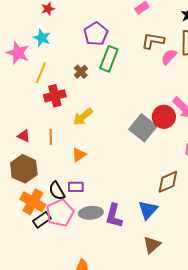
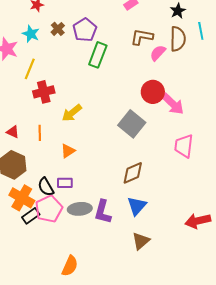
brown cross: (81, 72) -> (58, 29), moved
red circle: (164, 117) -> (153, 92), moved
brown diamond: (168, 182) -> (133, 173), moved

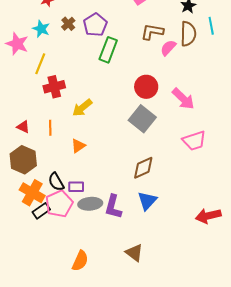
red circle: (153, 92) -> (146, 87), moved
pink trapezoid: (184, 146) -> (194, 141), turned -115
purple rectangle: (65, 183) -> (76, 187), moved
brown triangle: (141, 241) -> (134, 253), moved, turned -42

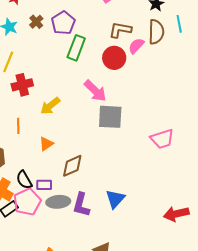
red circle: (146, 87) -> (114, 58), moved
pink arrow: (183, 99) -> (95, 91), moved
gray square: (142, 119) -> (110, 117), turned -36
brown diamond: (143, 168) -> (72, 166), moved

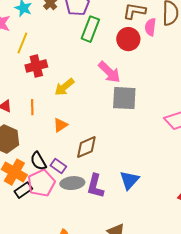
pink semicircle: (136, 46) -> (150, 27), turned -36
purple rectangle: (44, 185) -> (58, 166), turned 35

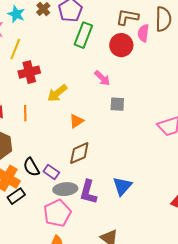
pink arrow: (109, 72) -> (102, 78), size x0.7
gray square: (124, 98) -> (117, 104), size x0.6
orange triangle: (60, 125) -> (76, 121), moved
pink pentagon: (41, 183) -> (57, 213), moved

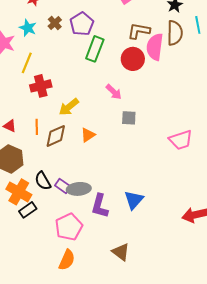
pink semicircle: (143, 33) -> (155, 47), size x1.5
brown diamond: (79, 153) -> (56, 136), moved
gray ellipse: (65, 189) -> (79, 189), moved

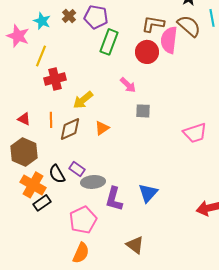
purple pentagon: (82, 24) -> (96, 17), turned -30
brown semicircle: (175, 33) -> (189, 26), turned -50
purple rectangle: (63, 186) -> (77, 169), moved

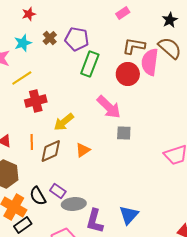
cyan star: (42, 21) -> (23, 43), turned 30
yellow line: (41, 56) -> (22, 78), turned 35
pink arrow: (128, 85) -> (109, 107), size x1.5

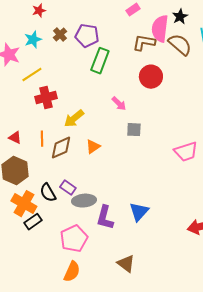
pink semicircle: (150, 62) -> (160, 29), moved
red circle: (128, 74) -> (151, 77), moved
pink arrow: (109, 107) -> (119, 104), size x0.6

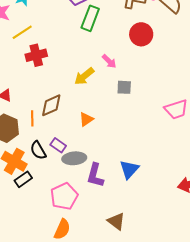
yellow arrow: (74, 119) -> (84, 76), moved
orange line: (42, 139) -> (32, 118), moved
orange triangle: (93, 147) -> (86, 119), moved

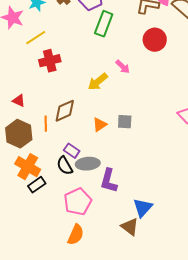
gray square: (124, 87) -> (125, 122), moved
black semicircle: (38, 150) -> (65, 166), moved
blue triangle: (129, 169) -> (143, 208), moved

